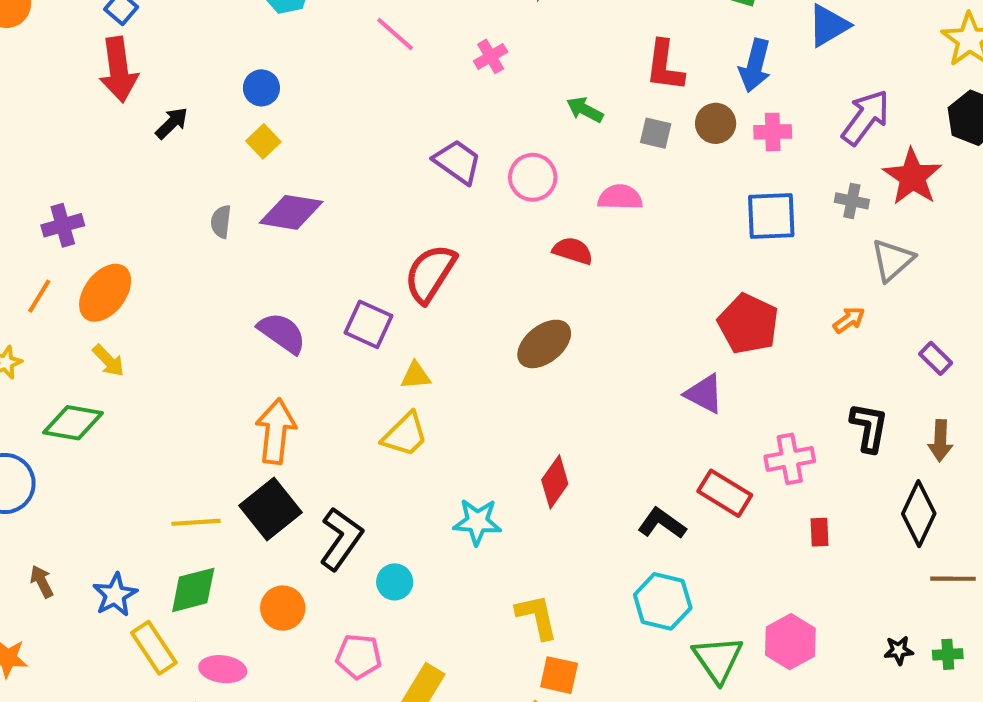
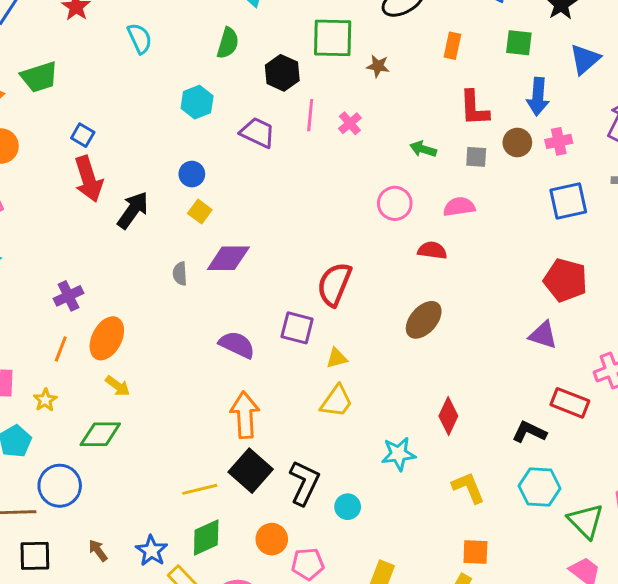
pink line: (395, 34) -> (310, 115), moved, turned 64
black arrow: (172, 123) -> (133, 210), size x1.5
purple trapezoid: (457, 162) -> (258, 133), moved
yellow L-shape: (537, 617) -> (468, 488), moved
pink pentagon: (359, 656) -> (308, 564), moved

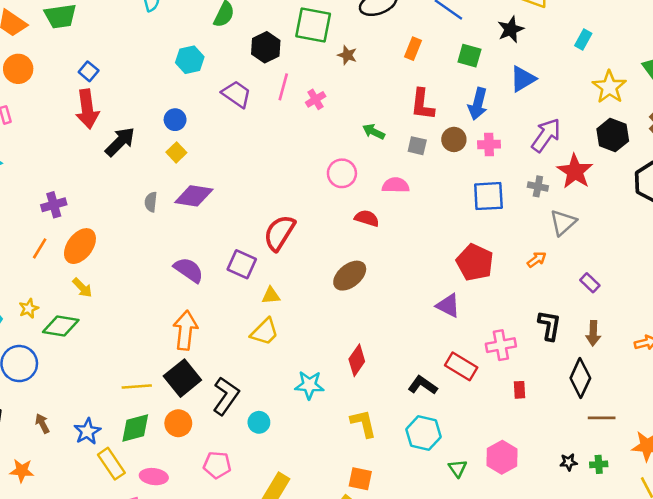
yellow star: (45, 400) -> (29, 308), moved
green triangle: (586, 521) -> (458, 468), size x0.6
orange circle: (272, 539) -> (178, 423), moved

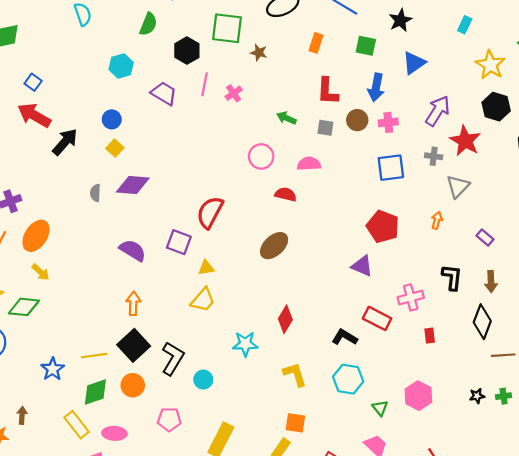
red arrow: (87, 109) -> (34, 115), turned 132
orange arrow: (537, 259) -> (437, 220), turned -35
orange arrow: (185, 330) -> (133, 303), size x0.7
brown arrow: (42, 424) -> (22, 415), moved, turned 35
blue star: (87, 431) -> (53, 369), moved

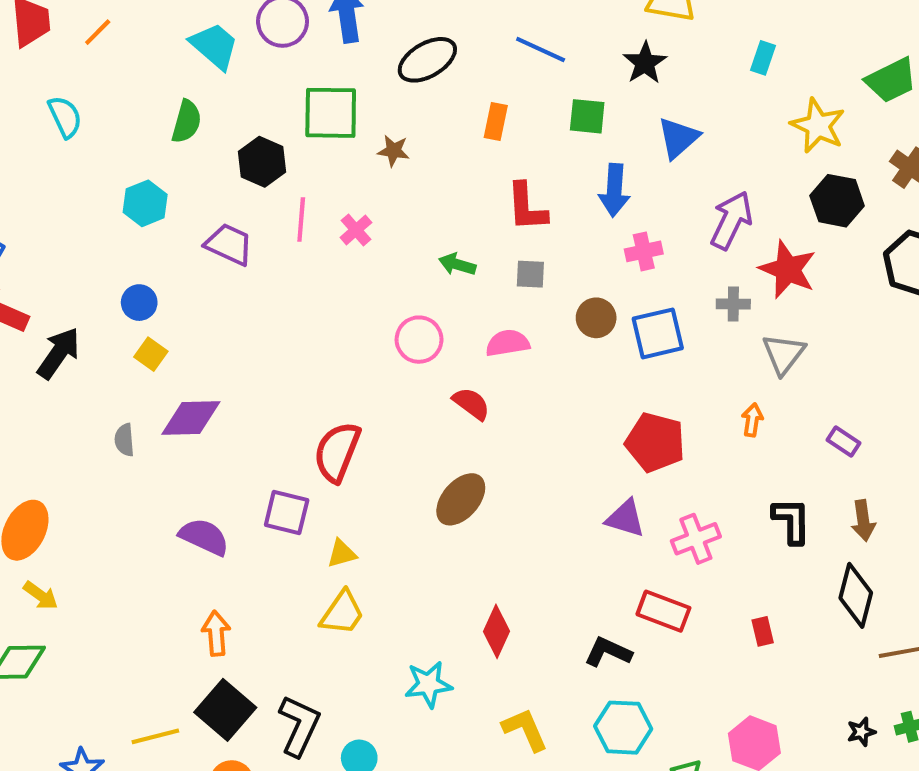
brown circle: (357, 120) -> (596, 318), moved
red semicircle: (286, 194) -> (471, 404), turned 30
pink cross: (411, 297) -> (696, 539), moved

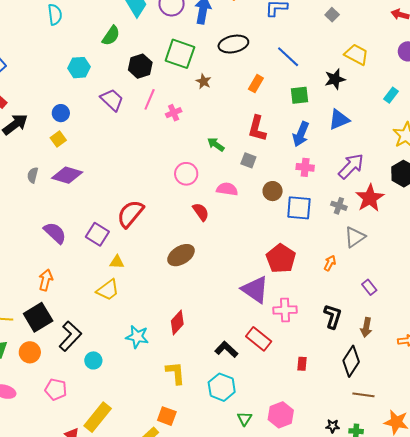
green square: (587, 116) -> (300, 95), turned -30
purple triangle: (625, 518) -> (255, 290), size x1.4

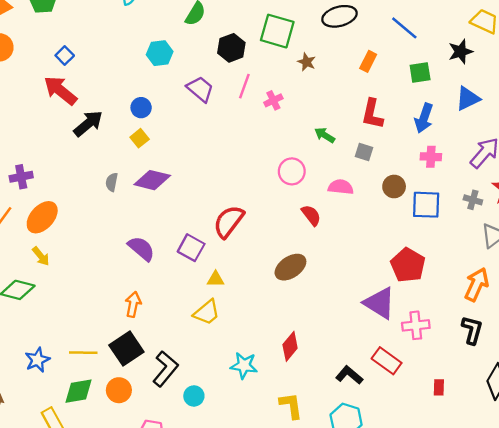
orange arrow: (330, 263) -> (477, 284), moved, size x1.8

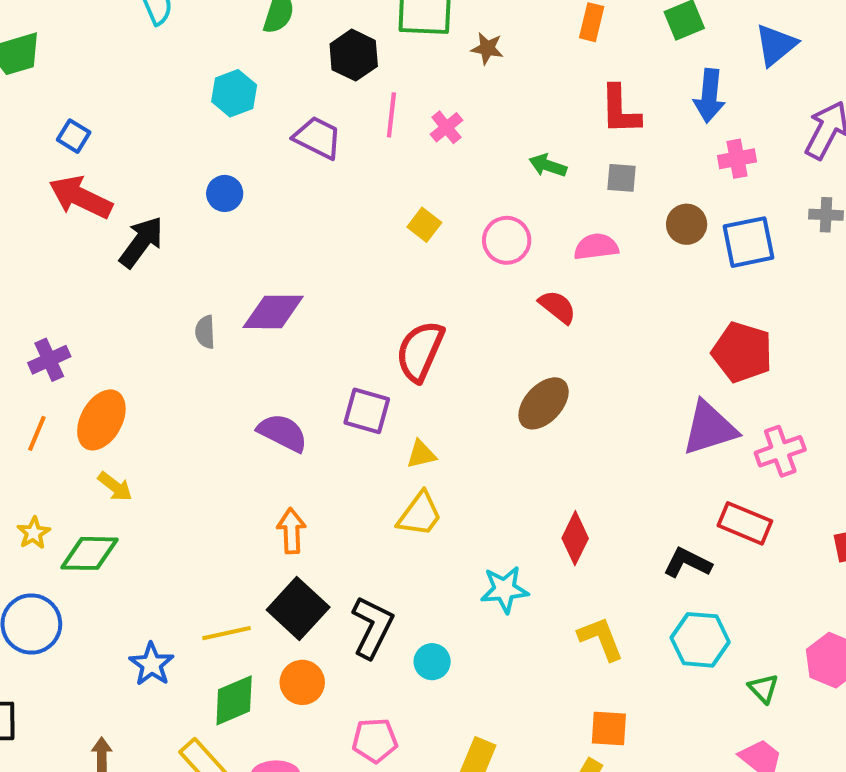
yellow square: (140, 138) -> (424, 225), moved
purple triangle: (380, 303) -> (709, 428), turned -36

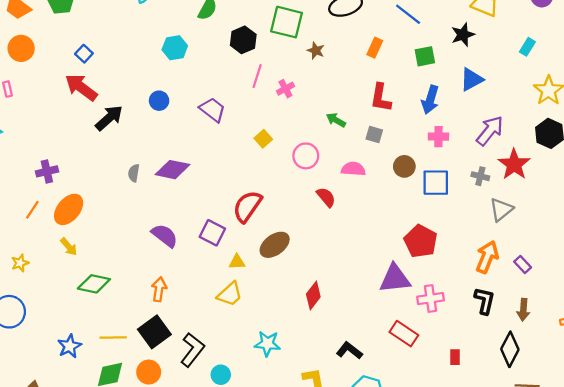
purple trapezoid: (318, 138) -> (213, 110), moved
brown ellipse: (544, 403) -> (275, 245), moved
red diamond: (575, 538) -> (313, 295), moved
green diamond: (90, 553) -> (94, 284), moved
black L-shape: (687, 563) -> (349, 350), moved

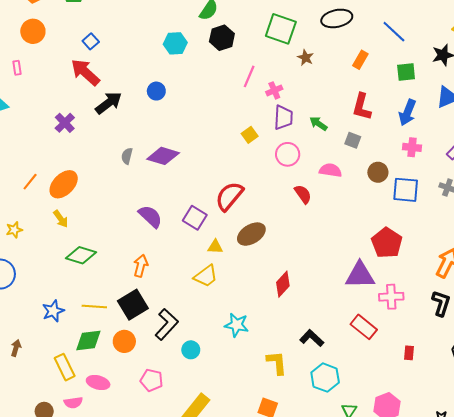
black hexagon: (243, 40) -> (222, 38), moved
purple trapezoid: (213, 110) -> (283, 117), moved, turned 50
purple cross: (47, 171) -> (65, 123), moved, turned -36

